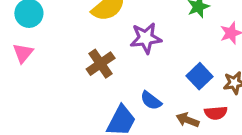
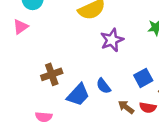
purple star: (146, 38) -> (112, 40), turned -30
brown cross: (101, 64) -> (52, 74), moved

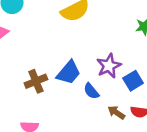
purple star: (112, 40) -> (109, 66), moved
blue trapezoid: (78, 95) -> (69, 73), moved

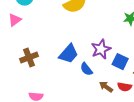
brown cross: (36, 81) -> (29, 58), moved
blue square: (133, 81) -> (120, 62), turned -35

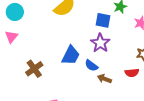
blue square: (120, 62) -> (103, 20), moved
brown arrow: (106, 87) -> (104, 79), moved

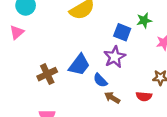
brown cross: (34, 69) -> (47, 74), moved

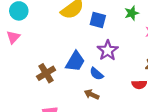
blue square: (122, 32) -> (98, 20), moved
brown arrow: (112, 98) -> (92, 95), moved

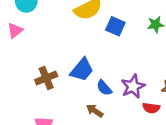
purple star: (108, 50) -> (133, 86), moved

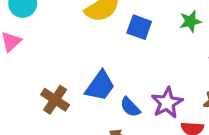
brown cross: (46, 78) -> (55, 100), turned -30

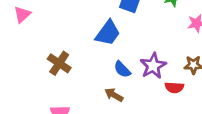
blue trapezoid: (100, 86) -> (108, 33), moved

